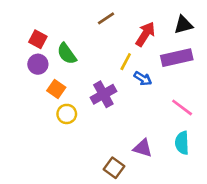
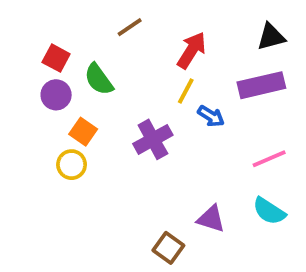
brown line: (106, 18) -> (130, 27), moved
red arrow: (145, 34) -> (192, 50), moved
pink line: (182, 107) -> (269, 159), turned -60
yellow circle: (67, 114) -> (72, 165), moved
cyan semicircle: (182, 143) -> (269, 211), turned -55

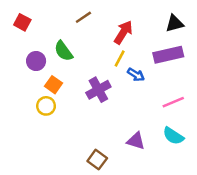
red square: (56, 58) -> (22, 22), moved
brown square: (168, 248) -> (97, 160), moved

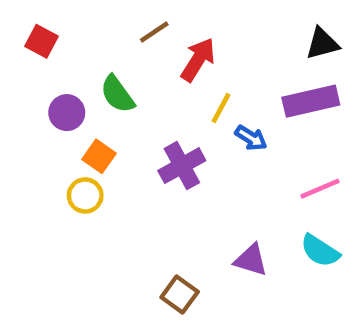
red arrow: (123, 32) -> (198, 60), moved

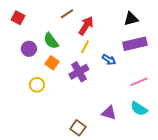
black triangle: (322, 44) -> (131, 19), moved
yellow line: (221, 108) -> (85, 47), moved
orange square: (99, 156) -> (52, 63), moved

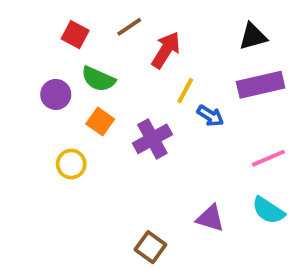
red square: (18, 18) -> (75, 35), moved
green semicircle: (51, 41) -> (98, 79), turned -30
yellow line: (85, 47) -> (185, 91), moved

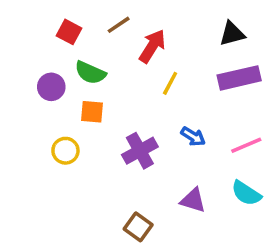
blue arrow: (210, 116) -> (193, 136), moved
orange square: (100, 122) -> (92, 112), turned -30
purple cross: (152, 139) -> (140, 151), moved

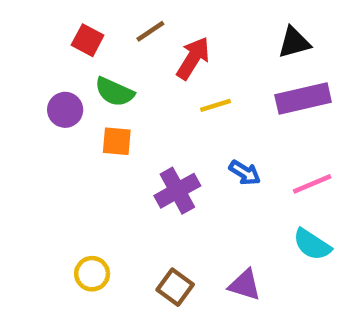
yellow line: (170, 83) -> (216, 105), turned 45
yellow circle: (65, 151) -> (92, 274), moved
purple triangle: (193, 200) -> (245, 285), moved

